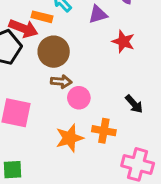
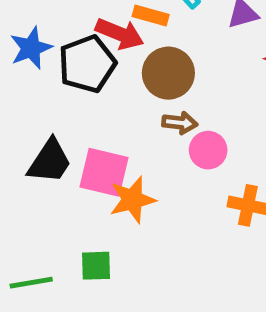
orange star: (69, 138) -> (132, 200), moved

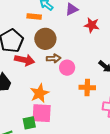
red arrow: (120, 34) -> (25, 60), moved
pink square: (104, 172) -> (42, 113), moved

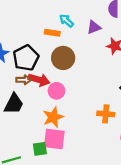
brown arrow: (54, 58) -> (24, 80), moved
pink circle: (67, 68) -> (56, 91), moved

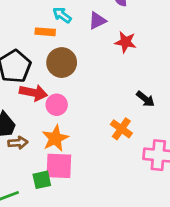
brown arrow: (24, 80) -> (18, 143), moved
orange cross: (106, 114) -> (121, 129), turned 35

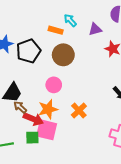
red arrow: (33, 93) -> (33, 119), moved
orange cross: (121, 129) -> (79, 110), moved
brown arrow: (18, 143) -> (20, 107), turned -144

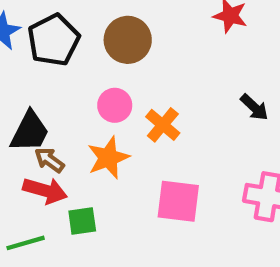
orange cross: (79, 110) -> (163, 125), moved
red arrow: (33, 119) -> (45, 191), moved
pink square: (47, 130) -> (178, 201), moved

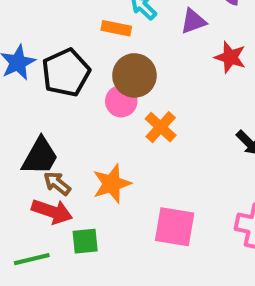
pink circle: (115, 105) -> (121, 101), moved
orange cross: (163, 125) -> (161, 127), moved

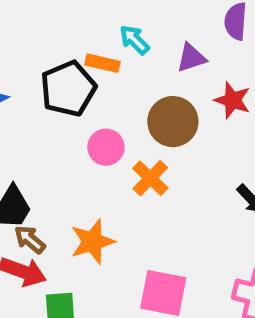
black pentagon: (66, 73) -> (68, 89), moved
brown circle: (134, 75) -> (173, 122), moved

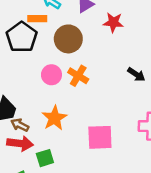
brown circle: (173, 122) -> (68, 39), moved
pink circle: (106, 147) -> (51, 75), moved

